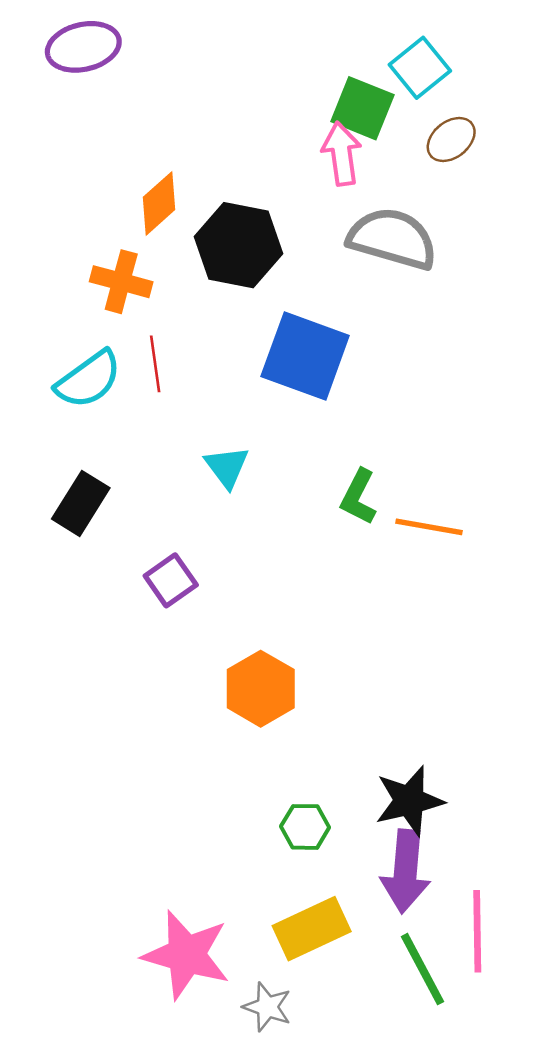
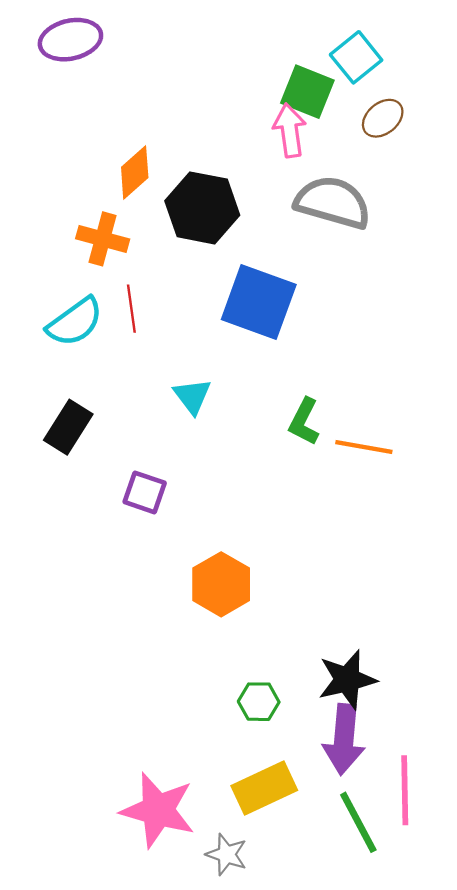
purple square: (171, 580) -> (145, 492), turned -36

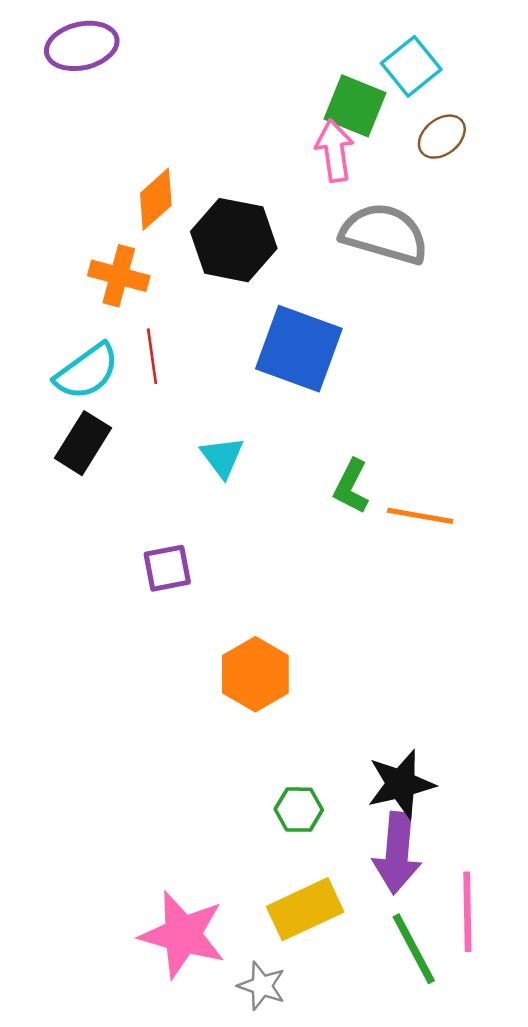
black rectangle: (68, 427) -> (83, 443), moved
purple square: (145, 492) -> (167, 568), turned -30

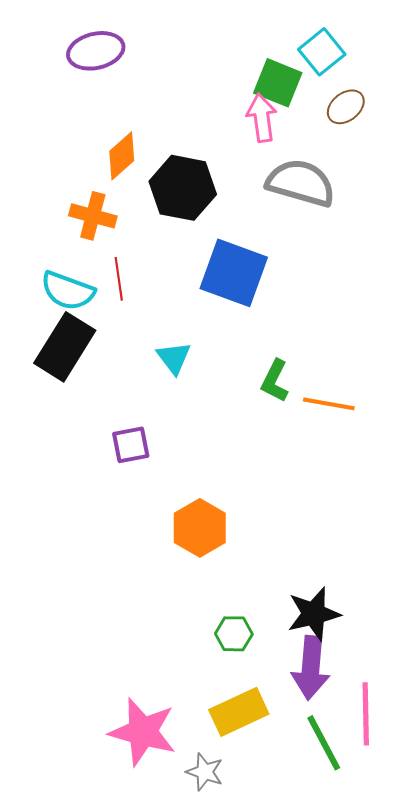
purple ellipse: (82, 46) -> (96, 51), moved
cyan semicircle: (87, 372) -> (68, 291), turned 56
black rectangle: (83, 443) -> (65, 347), size x1.4

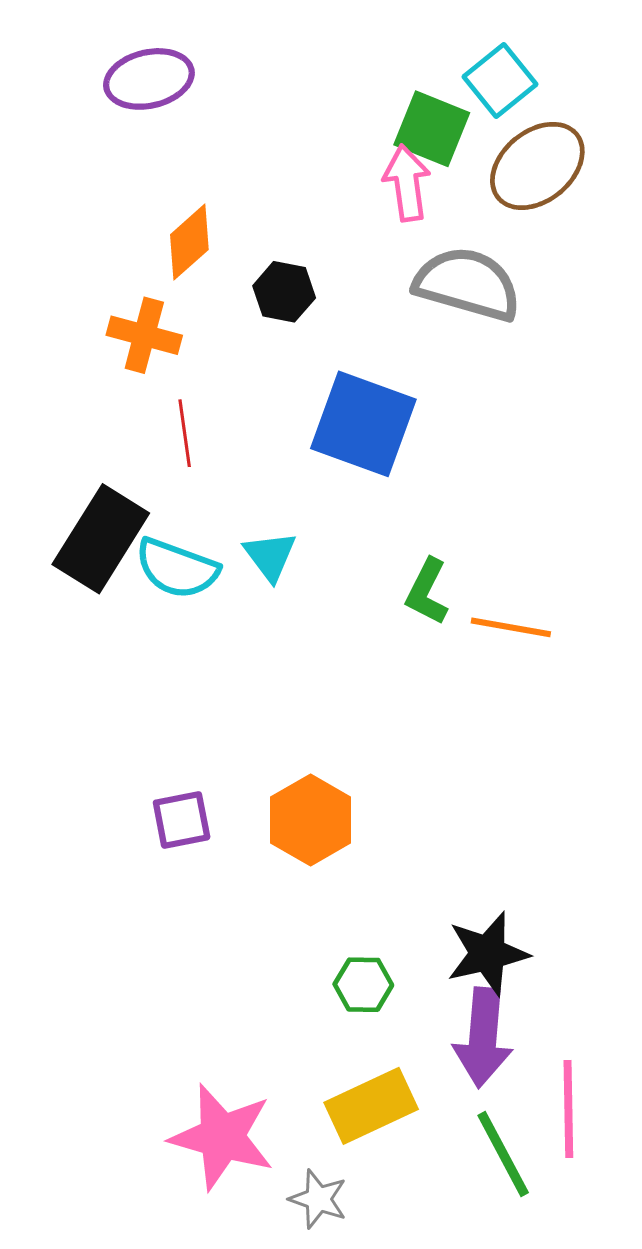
brown ellipse: (346, 107) -> (537, 166), size x1.6
black hexagon: (183, 188) -> (284, 292), size x0.6
cyan semicircle: (68, 291) -> (177, 568), moved
purple square: (131, 445) -> (182, 820), moved

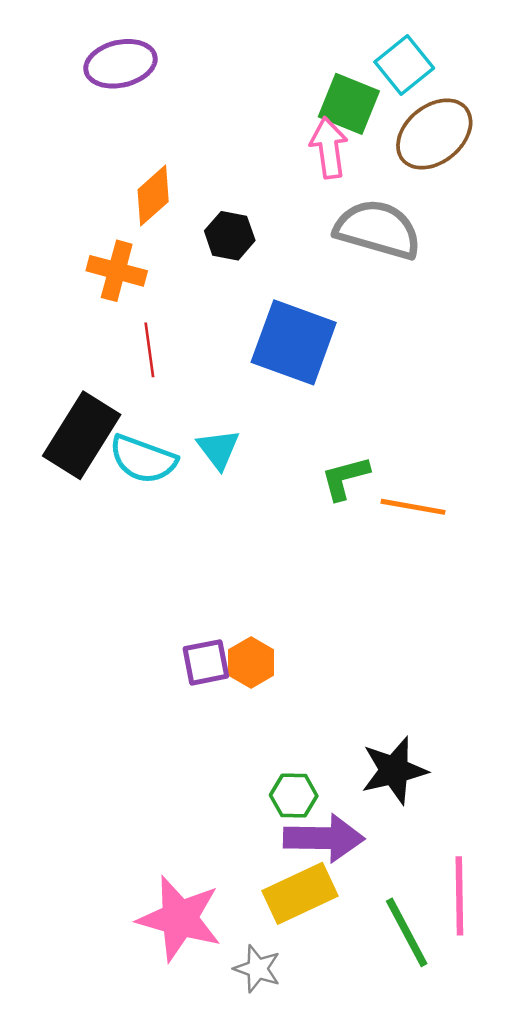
green L-shape: (427, 592) -> (345, 478), turned 48
purple square: (182, 820) -> (206, 662), moved
orange hexagon: (311, 820) -> (251, 662), size x0.7
purple arrow: (483, 1037) -> (324, 838), moved, turned -94

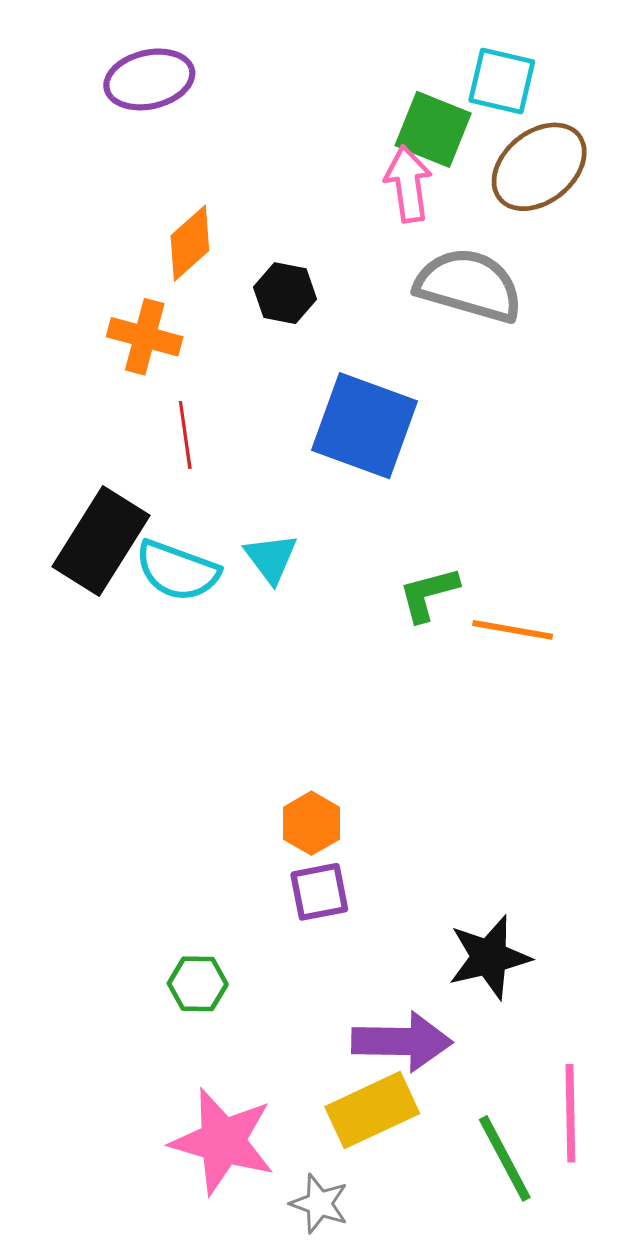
cyan square: (404, 65) -> (502, 81), turned -38
purple square: (206, 662) -> (319, 892), moved
green hexagon: (294, 796) -> (198, 984), moved

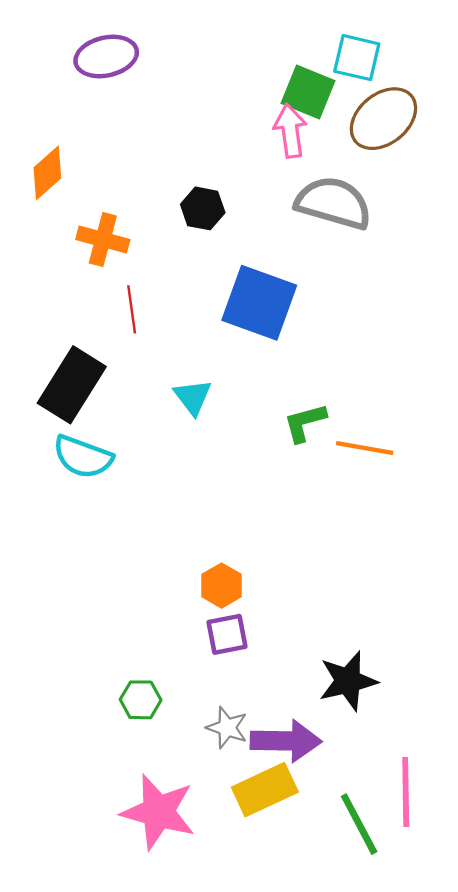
orange diamond: (190, 243) -> (47, 173), moved
cyan semicircle: (177, 571) -> (83, 457), moved
gray star: (319, 1204) -> (227, 728), moved

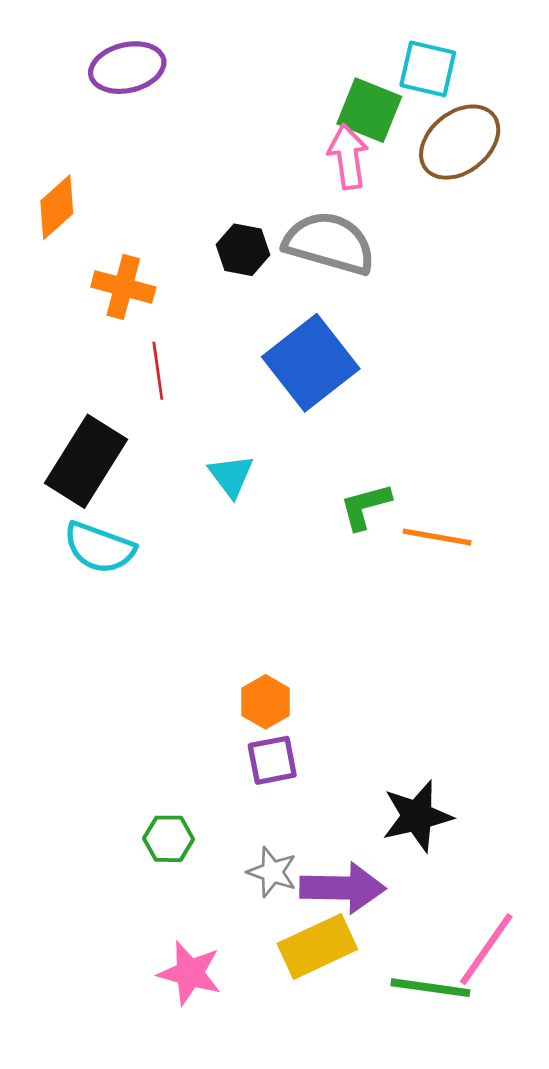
gray semicircle: (334, 203) -> (329, 243), moved
blue square: (259, 303) -> (311, 363), turned 32
pink line: (406, 792) -> (486, 949), turned 36
pink star: (158, 812) -> (190, 973), size x0.7
green line: (359, 824) -> (430, 988), turned -54

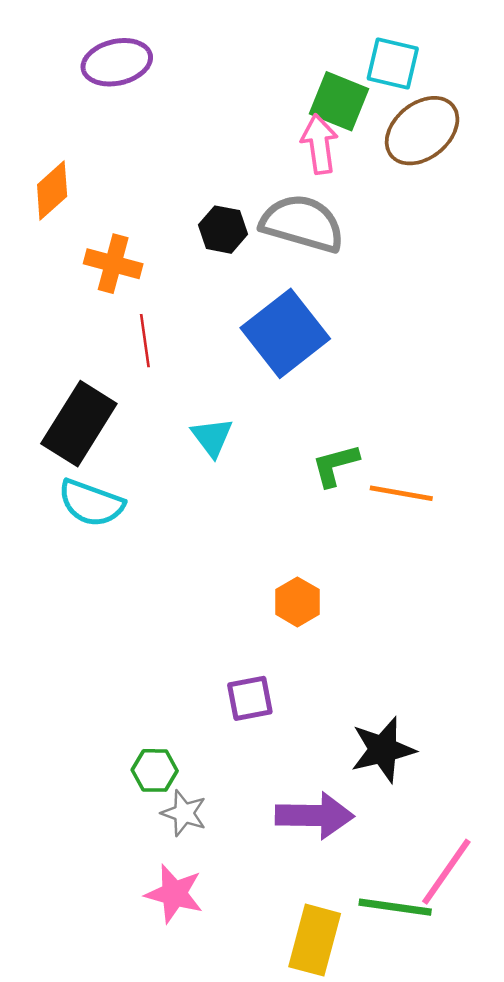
orange hexagon: (266, 702) -> (297, 602), moved
gray star: (272, 872) -> (184, 813), moved
yellow rectangle: (317, 946) -> (315, 940), moved, turned -50

